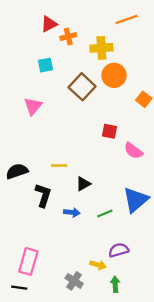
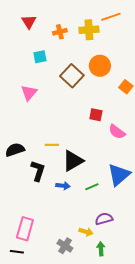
red triangle: (49, 24) -> (29, 22), moved, turned -35
yellow cross: (101, 48) -> (89, 30), moved
black triangle: (83, 184) -> (73, 161), size x1.6

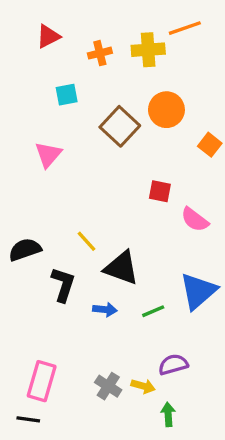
red triangle: (29, 22) -> (48, 36), turned 35
yellow line: (52, 145) -> (87, 241), turned 48
black triangle: (73, 161) -> (122, 268), turned 50
gray cross: (65, 246) -> (108, 386), moved

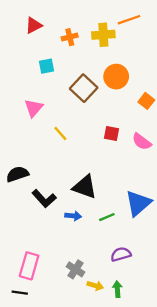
pink semicircle: (195, 220) -> (142, 142), moved
yellow line: (87, 241) -> (60, 133), moved
black L-shape: (63, 285) -> (44, 199), turned 120
yellow arrow: (143, 386) -> (95, 286), moved

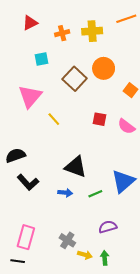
orange line: (129, 20) -> (126, 19), moved
pink triangle: (34, 108) -> (30, 96), size x1.4
black L-shape: (44, 199) -> (28, 182), moved

